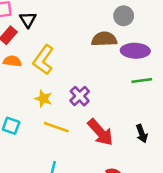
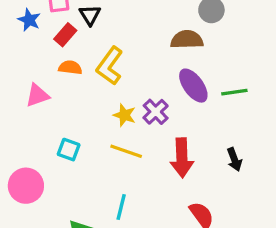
purple ellipse: (135, 51) -> (193, 86), moved, turned 52
yellow star: (43, 99) -> (124, 115), moved
red arrow: (100, 132) -> (182, 158), turned 40

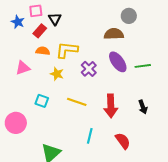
yellow L-shape: (110, 66) -> (67, 50), turned 60
purple cross: (156, 112) -> (89, 69), moved
yellow star: (124, 115) -> (57, 74), moved
cyan line: (121, 207) -> (90, 136), moved

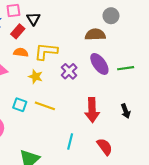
yellow line: (77, 102) -> (45, 106), moved

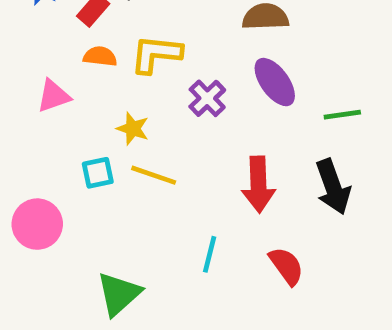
green line: (126, 68) -> (342, 115), moved
yellow star: (35, 77) -> (133, 129), moved
cyan square: (20, 105) -> (98, 173), turned -32
black arrow: (126, 111) -> (333, 187), size x1.6

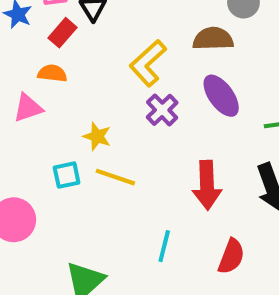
yellow L-shape: (156, 54) -> (148, 63), moved, turned -48
orange semicircle: (100, 56) -> (52, 73), moved
red semicircle: (286, 266) -> (231, 256), turned 57

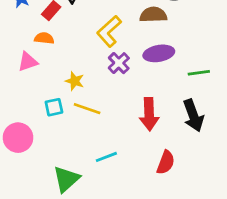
purple ellipse: (221, 96) -> (159, 53), turned -64
cyan line: (164, 246) -> (106, 157), moved, turned 55

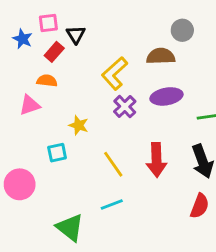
yellow line: (87, 109) -> (113, 164), moved, turned 36
red semicircle: (166, 162) -> (200, 206), moved
green triangle: (66, 179) -> (70, 228), turned -40

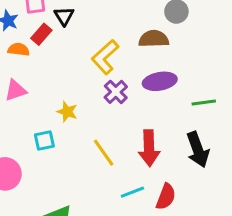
orange semicircle: (47, 81) -> (19, 49), moved
cyan line: (112, 204) -> (132, 192), moved
red semicircle: (200, 206) -> (166, 197), moved

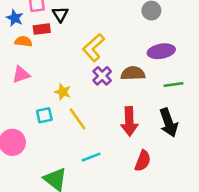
red rectangle: (41, 34) -> (42, 29), turned 42
brown semicircle: (154, 39) -> (133, 73), moved
purple ellipse: (160, 81) -> (161, 51), moved
yellow line: (104, 153) -> (78, 119), moved
cyan line: (132, 192) -> (91, 157), moved

